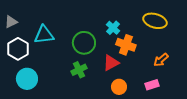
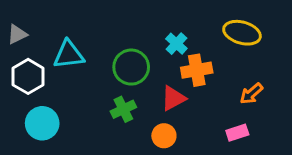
orange cross: (126, 45) -> (197, 70), turned -30
orange circle: (119, 87) -> (164, 136), moved

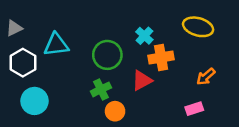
orange circle: (164, 136) -> (115, 111), moved

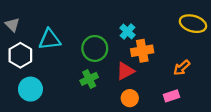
yellow ellipse: (198, 27) -> (193, 24), moved
gray triangle: (14, 28) -> (12, 25), turned -49
orange circle: (115, 111) -> (130, 98), moved

